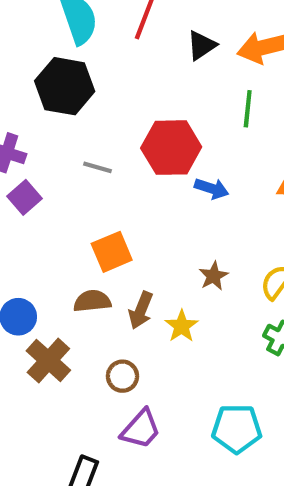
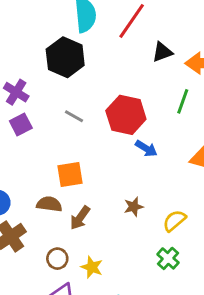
yellow star: (182, 326) -> (92, 267), moved, turned -30

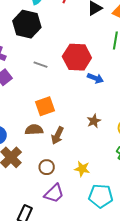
yellow star: (92, 267) -> (82, 169), moved

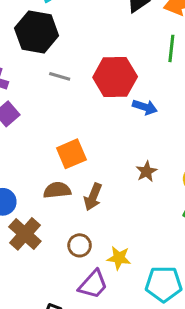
gray line: (40, 65) -> (60, 76), moved
yellow star: (82, 169) -> (119, 258), moved

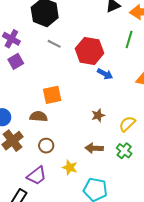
brown arrow: (93, 197) -> (94, 148), moved, turned 60
brown circle: (80, 245) -> (46, 146), moved
purple trapezoid: (93, 284) -> (37, 176), moved

